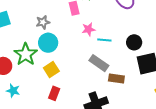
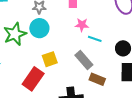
yellow square: (51, 70) -> (50, 59), moved
red rectangle: (54, 93) -> (33, 79), size x1.6

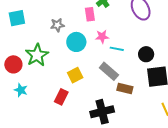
cyan circle: (39, 28) -> (76, 42), moved
red rectangle: (33, 79) -> (61, 97), size x0.7

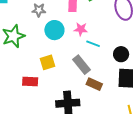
red rectangle: (61, 97) -> (30, 81), turned 56

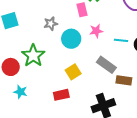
cyan line: (93, 44) -> (121, 40), moved

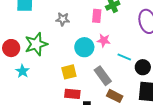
cyan circle: (71, 39) -> (84, 47), moved
cyan star: (20, 92) -> (22, 71), moved
red rectangle: (61, 95) -> (72, 94), moved

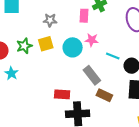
green star: (36, 44) -> (24, 46), size x0.7
yellow square: (69, 72) -> (46, 44), moved

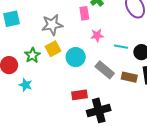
gray star: (50, 20) -> (52, 25), size x1.5
cyan circle: (73, 47) -> (76, 57), moved
brown rectangle: (104, 95) -> (129, 77), moved

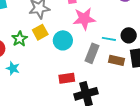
pink star: (97, 35) -> (84, 19), size x1.6
cyan line: (121, 47) -> (109, 39), moved
gray rectangle: (105, 70) -> (92, 53), turned 72

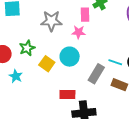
pink star: (84, 19) -> (79, 32), moved, size x0.6
yellow square: (40, 32) -> (47, 64), moved, turned -35

